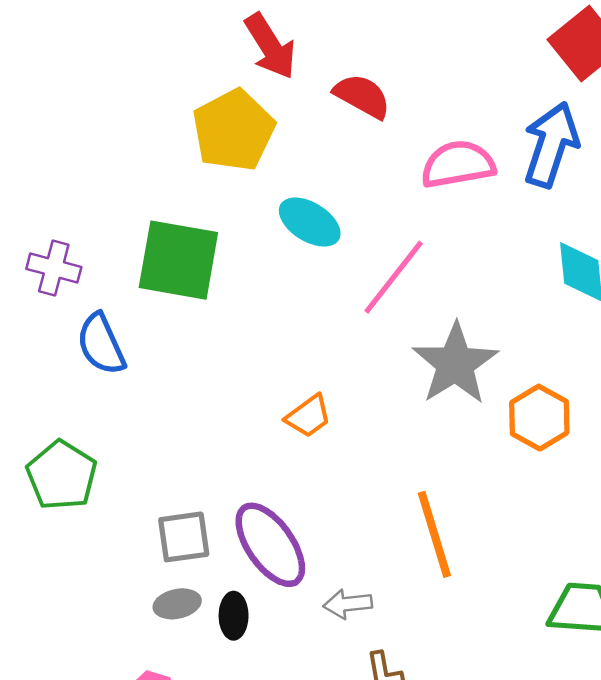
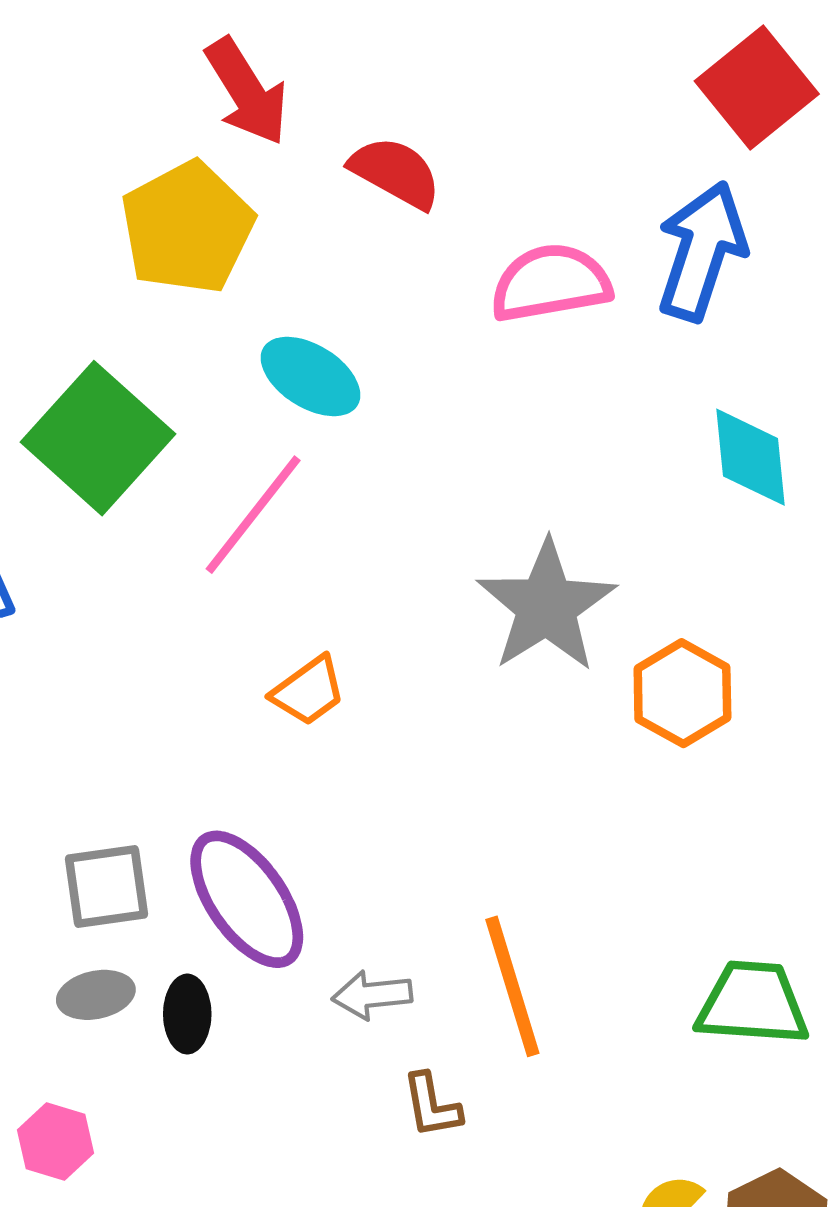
green square: (178, 260) -> (98, 438), turned 32
pink line: (394, 277) -> (253, 515), moved
orange line: (434, 534) -> (512, 986), moved

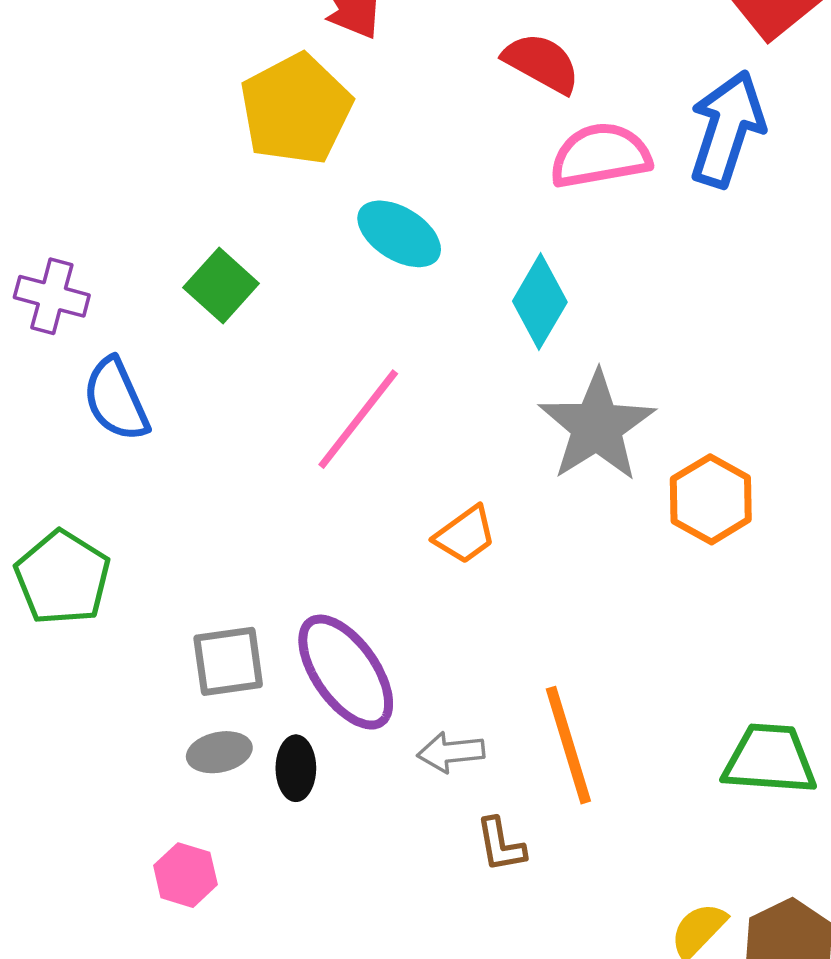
red semicircle: (396, 172) -> (542, 63), moved
green square: (98, 438) -> (221, 286), size x0.6
cyan diamond: (750, 457) -> (540, 302), moved, turned 36
pink line: (253, 515) -> (358, 419), moved
orange trapezoid: (308, 691) -> (465, 535), moved

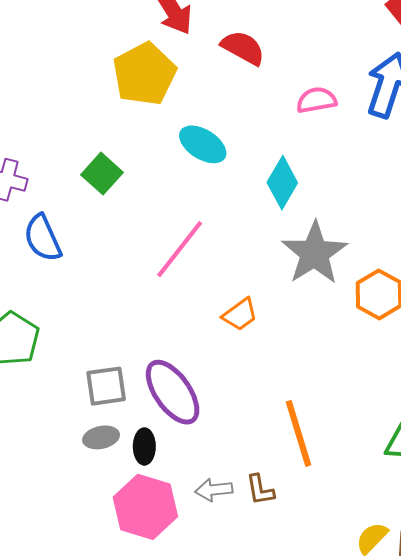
red semicircle: (542, 63) -> (243, 48), moved
pink semicircle: (600, 156) -> (317, 100), size x0.7
gray arrow: (451, 752) -> (214, 490), moved
pink hexagon: (185, 875) -> (145, 507), moved, size x1.8

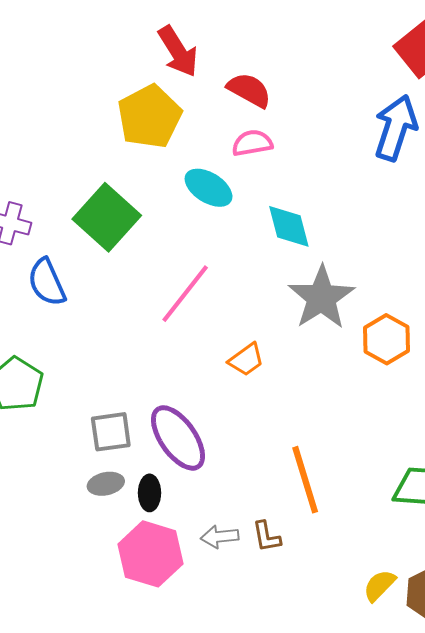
pink semicircle: (317, 100) -> (252, 143), moved
green square: (102, 174) -> (107, 217), size x1.6
cyan diamond: (282, 183) -> (289, 226), turned -45

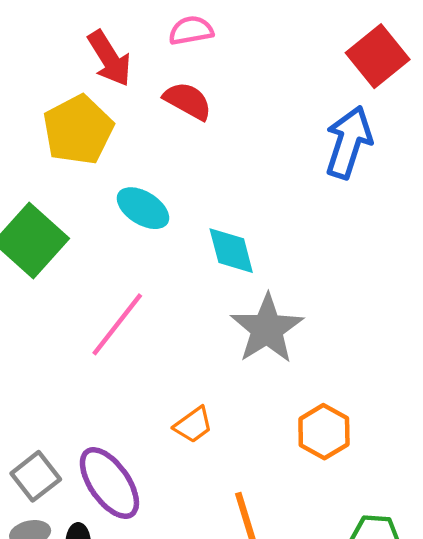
pink semicircle: (252, 143) -> (191, 30), moved
orange hexagon: (387, 339) -> (324, 432), moved
orange trapezoid: (246, 360) -> (193, 425), moved
gray square: (111, 432) -> (36, 476), turned -30

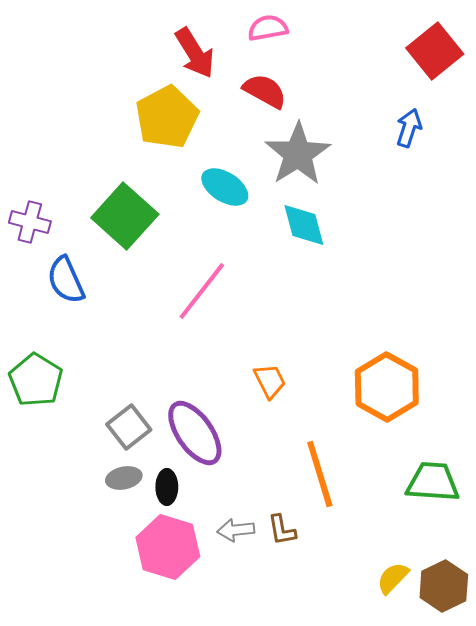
blue arrow: (349, 142) -> (409, 128), size x0.6
gray star: (267, 329) -> (298, 154), moved
orange trapezoid: (193, 425) -> (270, 381), turned -81
orange hexagon: (324, 432) -> (387, 387), size x1.4

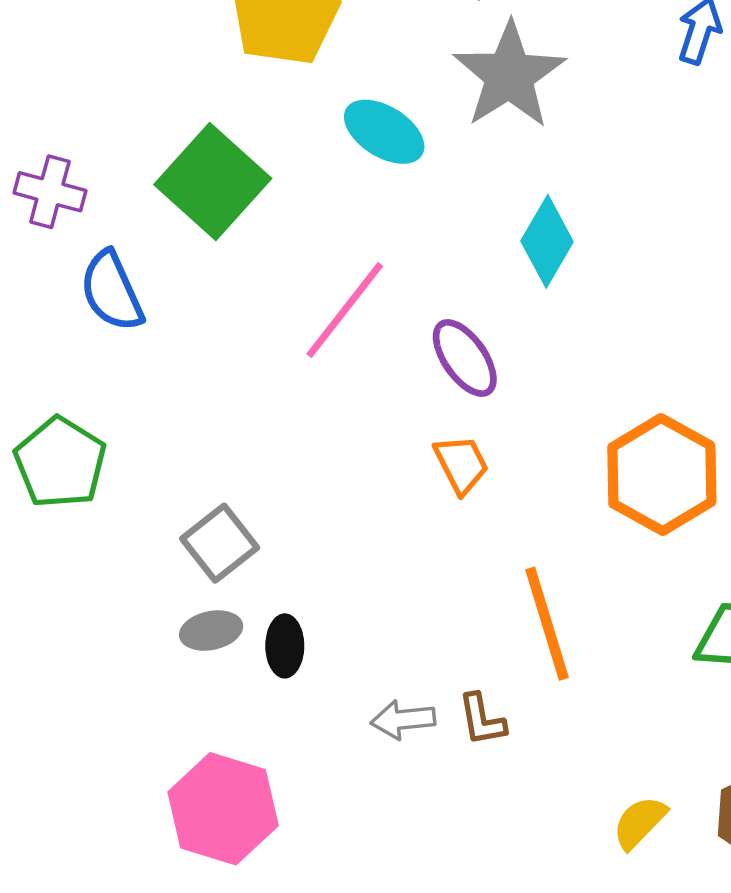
cyan diamond: (304, 225) -> (547, 241), moved, turned 45
purple ellipse: (195, 433) -> (465, 358), moved, size x0.7
pink hexagon: (168, 547) -> (223, 809), moved
yellow semicircle: (393, 578) -> (640, 822), moved

